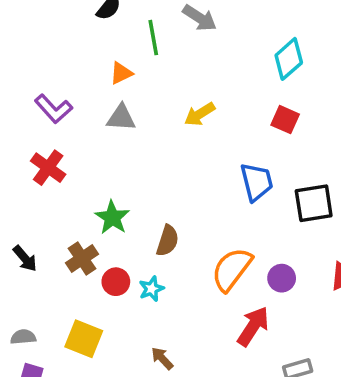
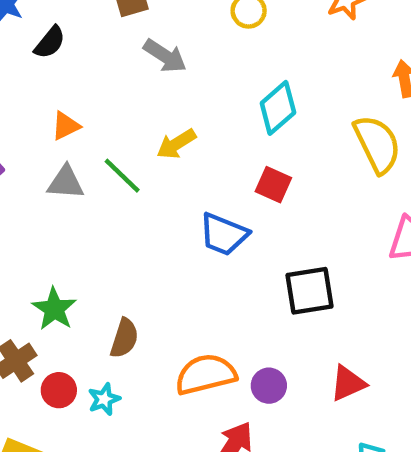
green line: (153, 38) -> (122, 176), moved, turned -36
yellow arrow: (200, 114) -> (176, 144), moved
blue trapezoid: (257, 182) -> (224, 234), moved, turned 126
orange semicircle: (232, 269) -> (206, 374), turned 39

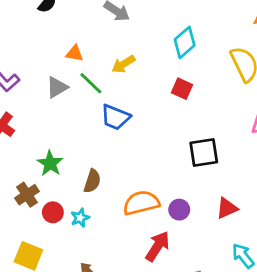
orange triangle: (66, 126) -> (75, 53), moved, turned 36
gray triangle: (66, 182) -> (57, 87), turned -35
blue trapezoid: (224, 234) -> (115, 117), moved

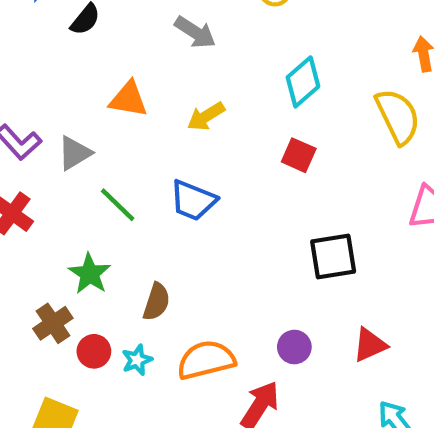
orange triangle: (75, 53) -> (128, 99), size x1.4
green line: (91, 83) -> (118, 205), moved
gray triangle: (57, 87) -> (75, 153), moved
orange semicircle: (141, 203) -> (206, 360), moved

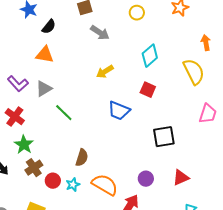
orange triangle: (128, 99) -> (45, 55), moved
blue trapezoid: (193, 200) -> (119, 111), moved
green star: (90, 274) -> (24, 145), moved
orange semicircle: (206, 360) -> (105, 185), turned 44

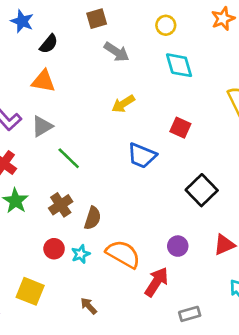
cyan diamond: (150, 56) -> (179, 65), moved, turned -65
black square: (164, 137) -> (202, 190), turned -35
brown cross: (34, 168) -> (61, 205), moved

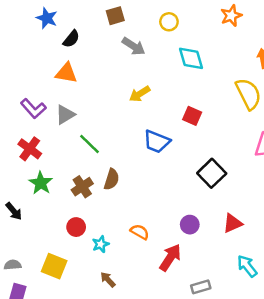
yellow circle: (166, 25) -> (169, 22), moved
brown semicircle: (93, 218) -> (112, 179), moved
cyan star: (81, 254) -> (101, 244), moved
orange semicircle: (123, 254) -> (140, 232), size x0.6

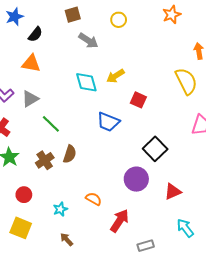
blue star: (47, 18) -> (14, 17), turned 30
cyan diamond: (191, 58) -> (86, 82), moved
yellow arrow: (140, 94) -> (115, 76), moved
purple circle: (190, 225) -> (136, 179), moved, size x1.5
red circle: (76, 227) -> (24, 195), moved

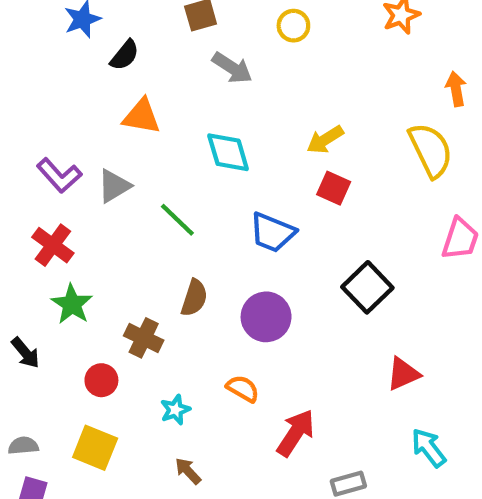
orange triangle: (31, 63) -> (142, 116), moved
yellow arrow: (115, 76) -> (325, 140), moved
green line: (51, 124) -> (177, 220), moved
brown cross: (45, 160) -> (144, 338), moved, turned -30
purple circle: (136, 179) -> (266, 317), moved

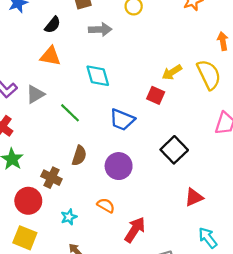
black semicircle: (125, 55) -> (53, 25), moved
gray arrow: (232, 68) -> (100, 29), turned -35
yellow arrow: (325, 140) -> (172, 72), moved
red circle: (101, 380) -> (28, 201), size x1.5

